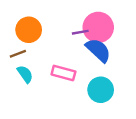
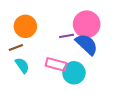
purple line: (80, 32) -> (67, 36), moved
cyan circle: (101, 90) -> (74, 73), moved

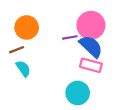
pink rectangle: (56, 64) -> (91, 65), moved
cyan circle: (74, 73) -> (78, 93), moved

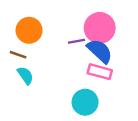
brown line: (17, 50) -> (18, 55), turned 40

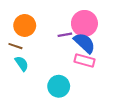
cyan circle: (85, 102) -> (59, 86), moved

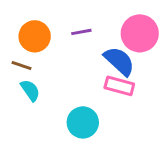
pink circle: (84, 23) -> (140, 33), moved
purple line: (65, 35) -> (81, 32), moved

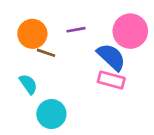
brown line: (21, 66) -> (46, 53), moved
cyan circle: (83, 122) -> (51, 114), moved

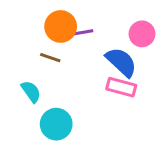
pink circle: (130, 31) -> (142, 34), size x0.7
orange circle: (32, 34) -> (61, 26), moved

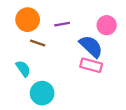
orange circle: (61, 26) -> (28, 20), moved

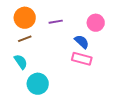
brown line: (38, 43) -> (25, 39), moved, turned -40
blue semicircle: (91, 46) -> (82, 42), size x0.7

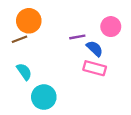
purple line: (56, 22) -> (77, 37), moved
brown line: (25, 39) -> (20, 39), moved

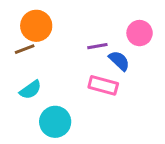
pink rectangle: (95, 68) -> (103, 85), moved
cyan semicircle: (24, 72) -> (30, 90), turned 90

